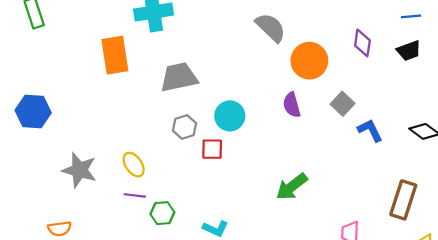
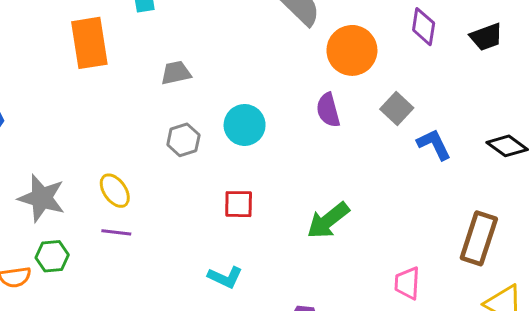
gray trapezoid: (179, 77) -> (176, 73), size x0.6
red square: (212, 149) -> (239, 204), moved
green hexagon: (162, 213) -> (52, 256), moved

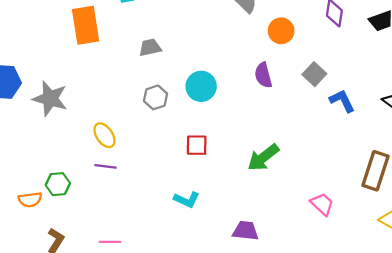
orange circle: (352, 50) -> (281, 31), size x0.7
gray star: (42, 198) -> (50, 99), moved
pink trapezoid: (407, 283) -> (322, 204), turned 130

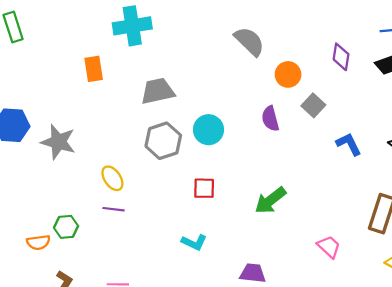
orange rectangle: (86, 25) -> (94, 69), size x0.7
gray trapezoid: (150, 47) -> (158, 91), size x1.5
gray square: (314, 74) -> (313, 105), moved
gray hexagon: (156, 97) -> (163, 141), size x1.5

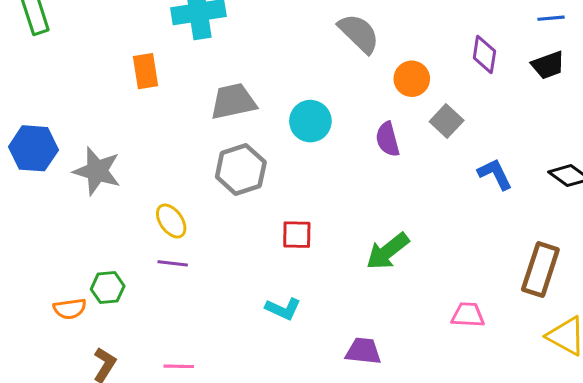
cyan circle: (208, 130) -> (310, 121), moved
pink trapezoid: (329, 247) -> (468, 315), turned -40

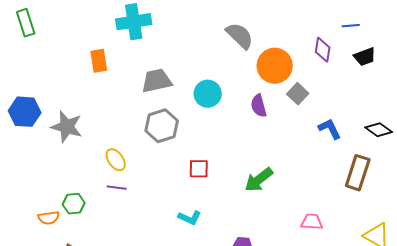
blue line: (551, 18) -> (351, 26), moved
orange circle: (412, 79) -> (275, 66), size x1.5
brown rectangle: (540, 269) -> (358, 173), moved

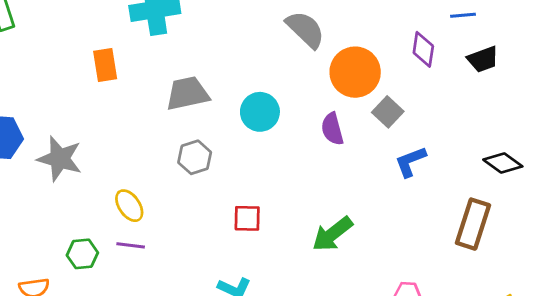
gray hexagon: (162, 126) -> (195, 157), size x0.7
blue L-shape: (330, 129) -> (410, 162), moved, turned -85
green hexagon: (74, 204) -> (82, 254), moved

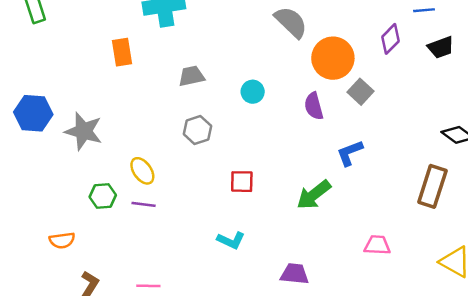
purple diamond: (423, 49) -> (390, 39), turned 36
gray trapezoid: (187, 93) -> (191, 76), size x0.7
cyan circle: (260, 112) -> (253, 92), size x0.7
blue L-shape: (410, 162) -> (350, 153), moved
green hexagon: (82, 254) -> (103, 196), moved

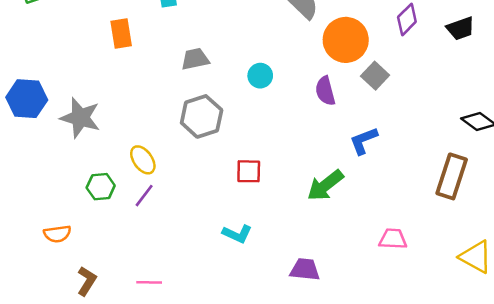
gray hexagon: (197, 130) -> (202, 116), size x1.4
purple line: (144, 204) -> (144, 196), turned -60

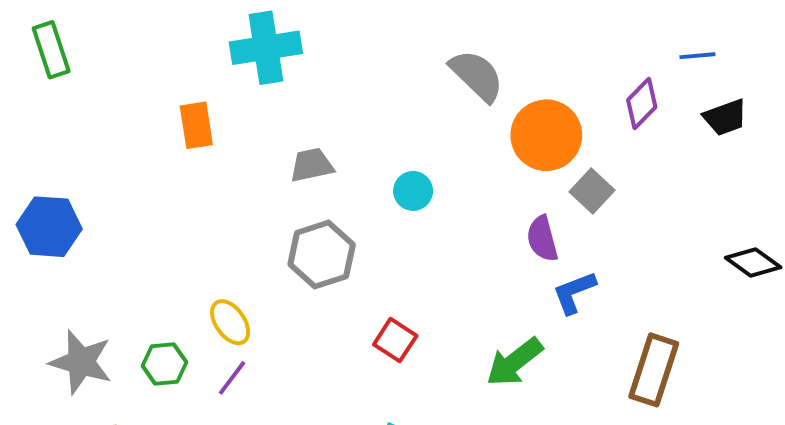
purple semicircle: (325, 91) -> (542, 239), moved
gray star: (80, 118) -> (81, 362), moved
red square: (249, 171) -> (395, 340), turned 32
brown rectangle: (452, 176) -> (654, 370), moved

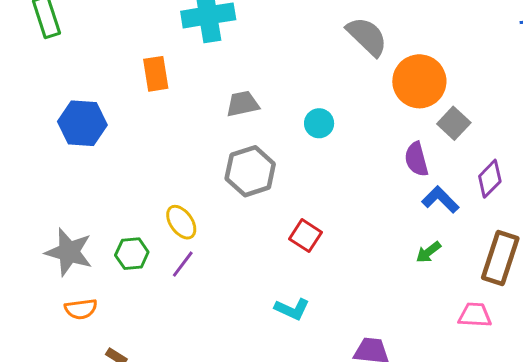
purple diamond: (642, 103) -> (490, 179), moved
blue hexagon: (49, 227) -> (82, 123), moved
blue L-shape: (574, 292) -> (440, 200), turned 66
green arrow: (514, 362) -> (428, 252), moved, size x0.6

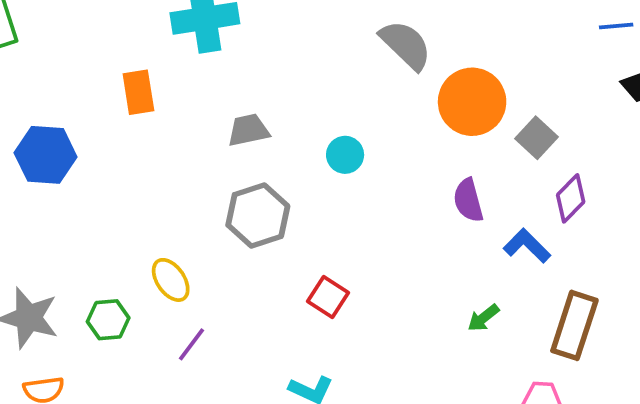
gray square: (454, 123) -> (537, 138), moved
purple diamond: (490, 179) -> (571, 198), moved
blue L-shape: (440, 200) -> (527, 246), moved
purple line: (183, 264) -> (192, 344), moved

